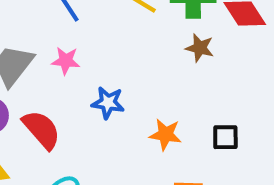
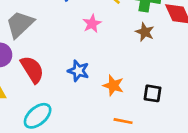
pink star: (66, 61) -> (92, 24), moved, turned 30
blue star: (108, 103) -> (78, 71), moved

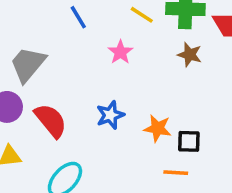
blue star: (78, 71) -> (110, 115), turned -30
black square: (152, 93) -> (189, 141), moved

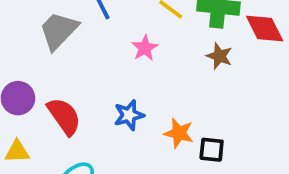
gray trapezoid: (28, 64) -> (59, 31), moved

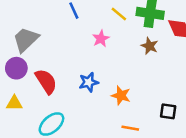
gray trapezoid: (59, 31) -> (26, 40), moved
black square: (212, 150) -> (168, 111), moved

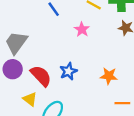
blue star: (89, 82) -> (68, 71), moved
yellow triangle: (14, 103) -> (30, 99), moved, turned 48

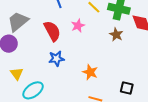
red semicircle: (41, 76) -> (52, 31), moved

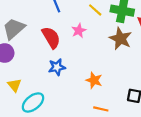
brown star: (116, 35) -> (120, 39), size x1.5

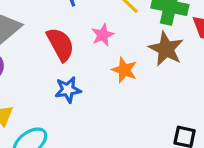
orange star: (94, 80) -> (124, 70), moved

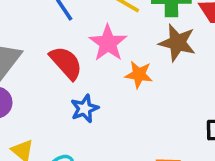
pink star: (103, 35) -> (108, 43), size x1.5

